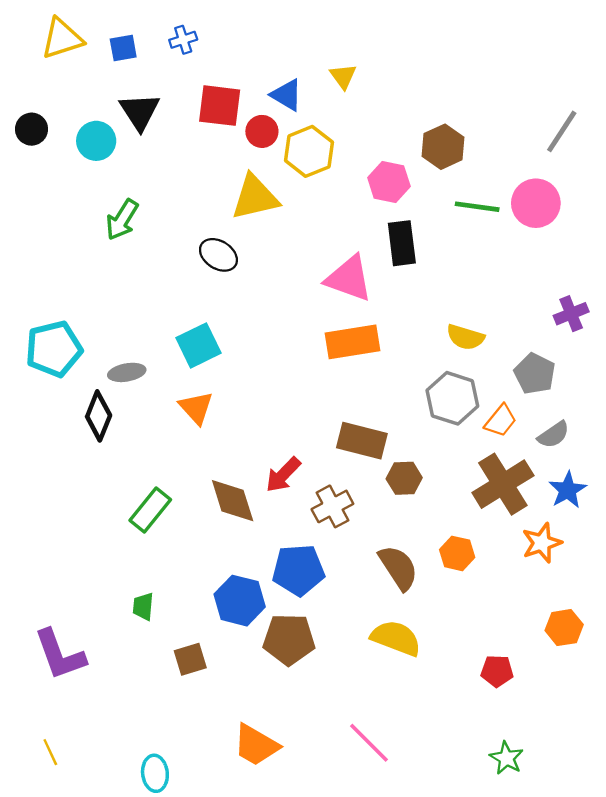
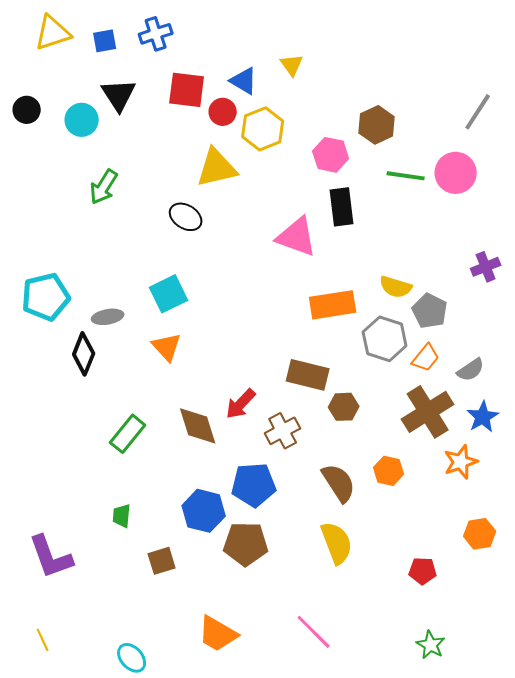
blue cross: (183, 40) -> (156, 34), size x1.4
orange rectangle: (352, 342) -> (333, 305), moved
gray pentagon: (535, 374) -> (430, 311), moved
yellow semicircle: (396, 638) -> (337, 543), turned 48
cyan ellipse: (155, 773) -> (132, 658), turned -36

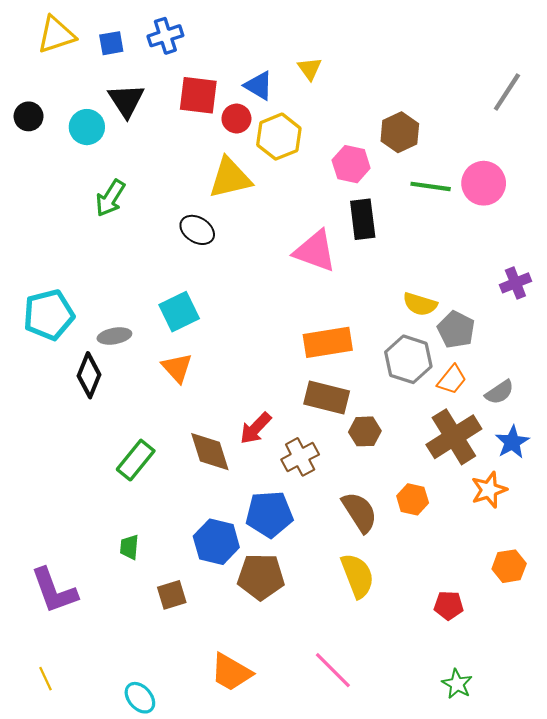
gray line: (478, 112) -> (507, 92), moved
orange rectangle: (333, 305) -> (328, 342), moved

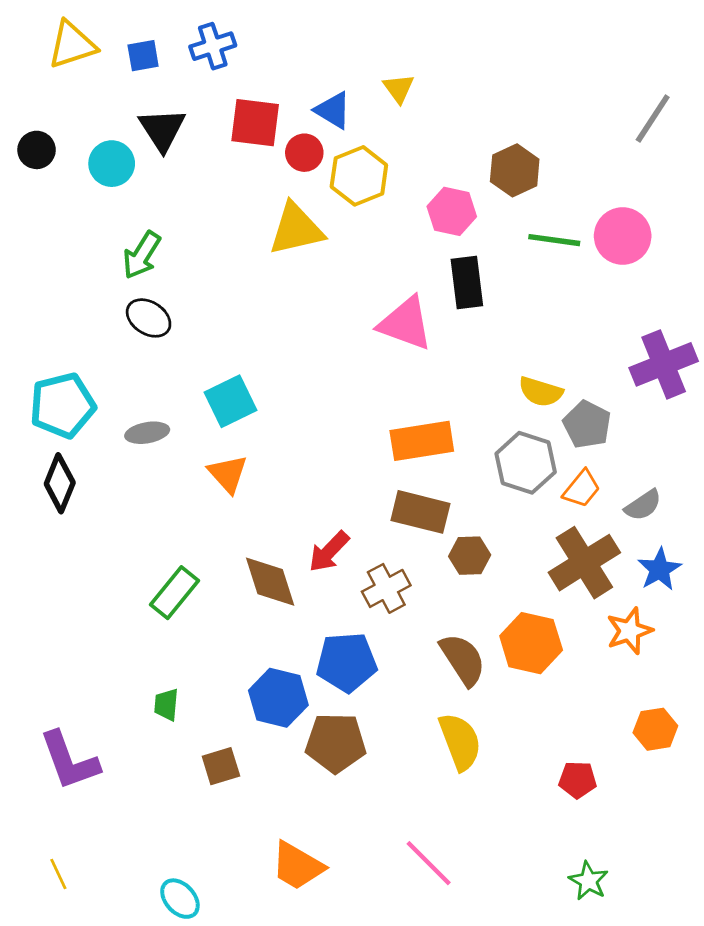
black ellipse: (197, 230) -> (149, 318), moved
purple cross: (515, 283) -> (664, 364), size x1.6
black diamond: (89, 375) -> (60, 483), moved
orange hexagon: (413, 499) -> (531, 643), size x1.5

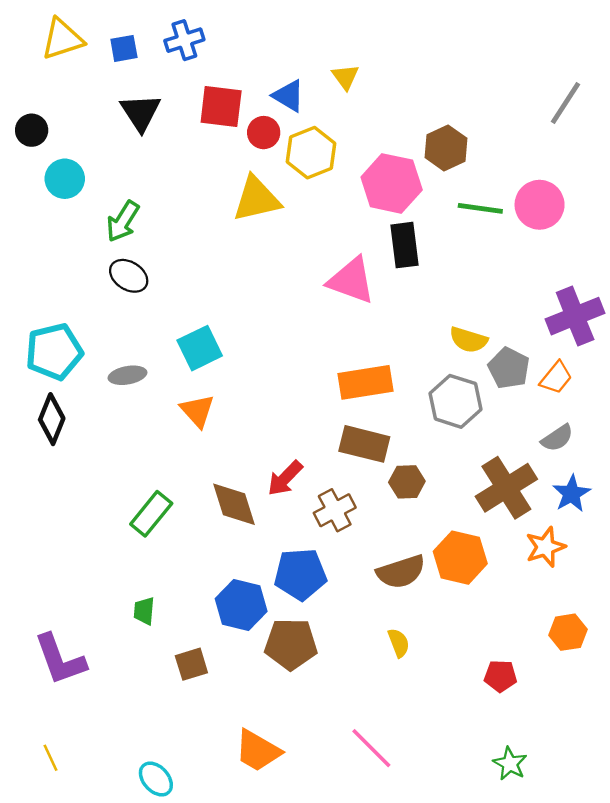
cyan circle: (112, 164) -> (65, 179), moved
pink hexagon: (452, 211) -> (392, 183), size x1.4
orange trapezoid: (582, 489) -> (556, 378), moved
brown semicircle: (463, 660) -> (401, 572), turned 105
yellow semicircle: (460, 741) -> (399, 643), size x0.6

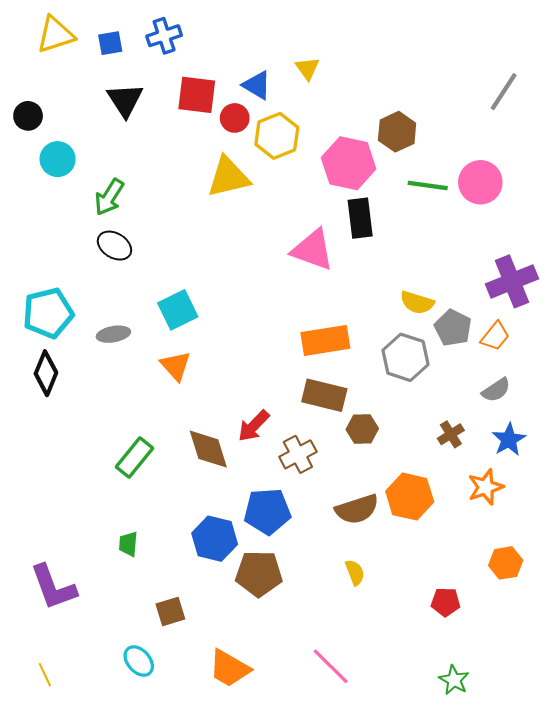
brown cross: (506, 488) -> (451, 434), size x0.5
brown square: (191, 664) -> (170, 611), moved
cyan ellipse: (156, 779) -> (139, 661), moved

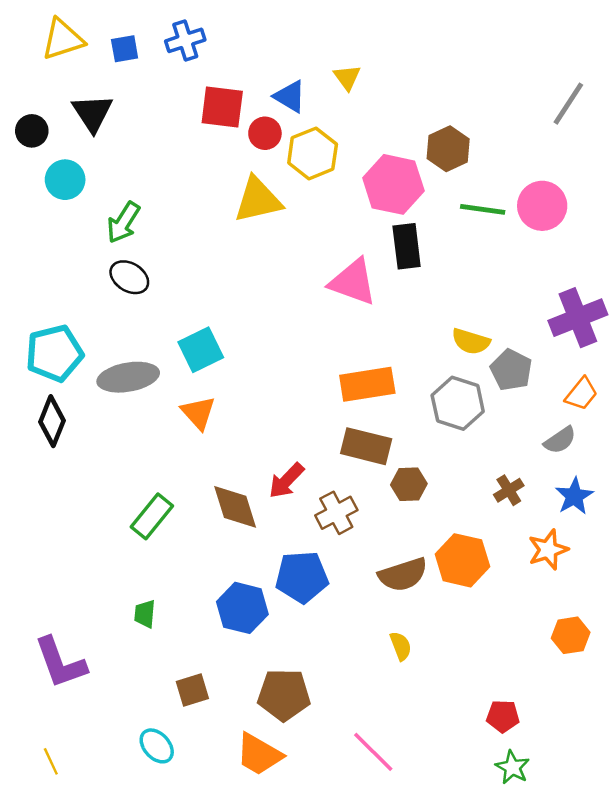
black triangle: (125, 100) -> (92, 113), moved
gray ellipse: (113, 334) -> (128, 377), size x1.6
orange trapezoid: (495, 336) -> (581, 394), moved
brown pentagon: (259, 573) -> (284, 695), moved
red pentagon: (446, 602) -> (503, 716), moved

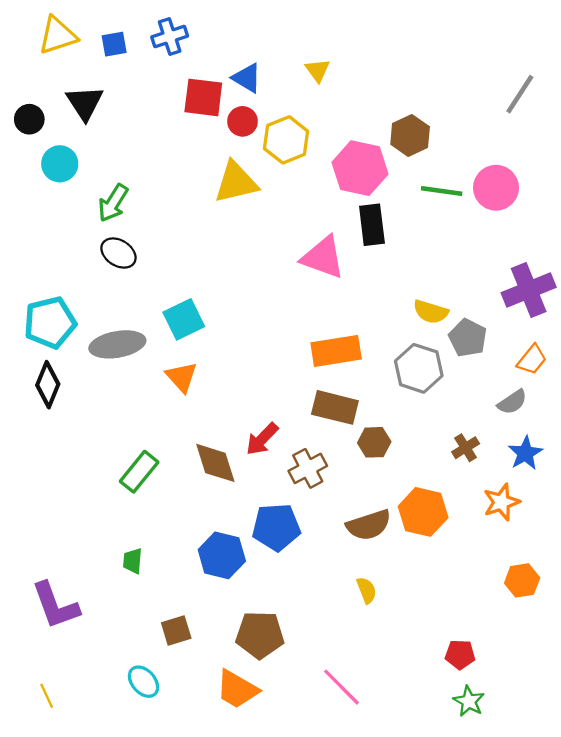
blue triangle: (290, 96) -> (247, 78), moved

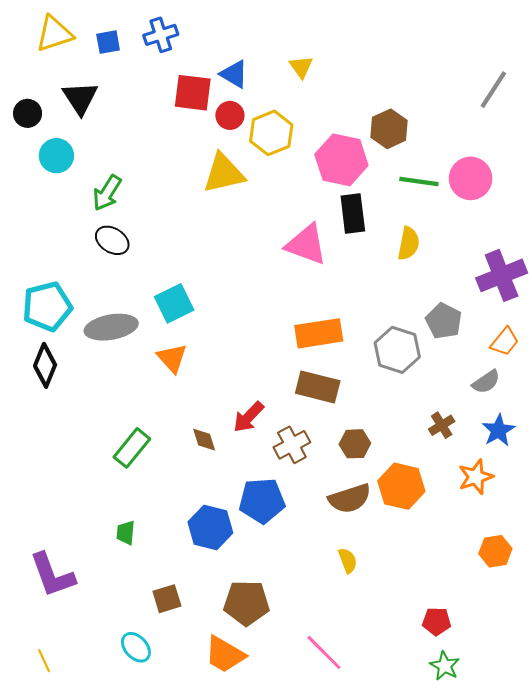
yellow semicircle: (431, 312) -> (409, 243), moved, turned -96
brown hexagon: (374, 442) -> (355, 444), moved
brown diamond: (215, 463) -> (204, 440), size x0.6

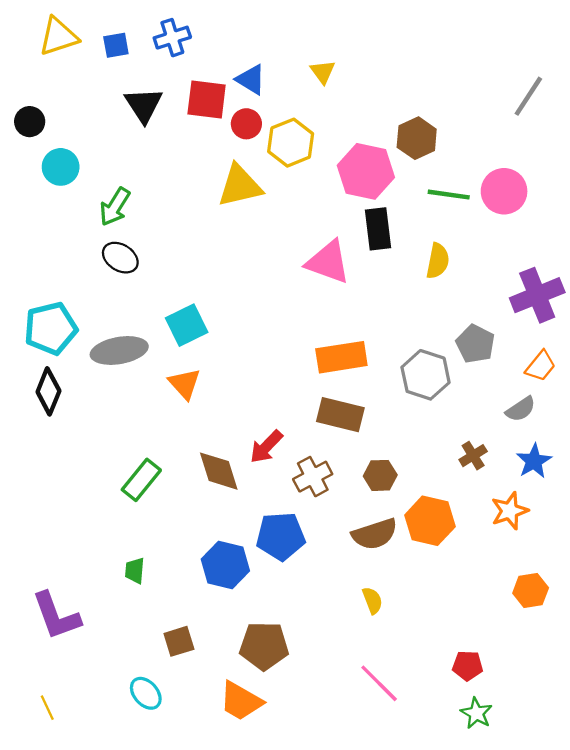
black triangle: (80, 98) -> (144, 105), moved
brown diamond: (204, 440) -> (219, 471), size x1.6
pink line: (324, 652) -> (379, 683), moved

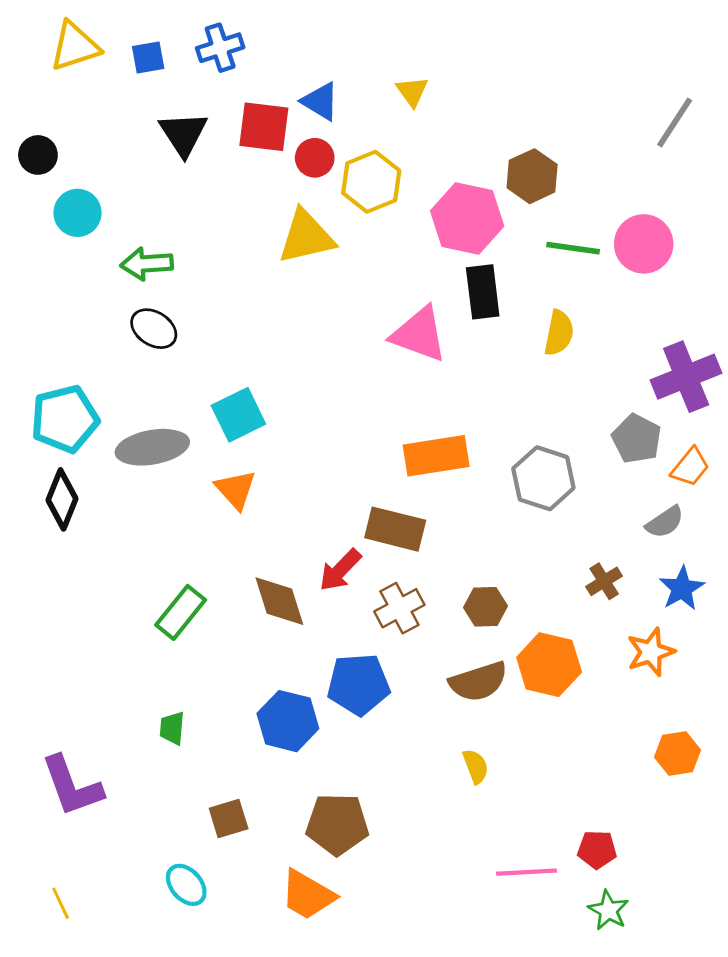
green arrow: (115, 207) -> (147, 264), turned 54
gray pentagon: (475, 344) -> (637, 439), moved
brown rectangle: (340, 415) -> (395, 529), moved
pink line: (379, 683) -> (526, 872), moved, turned -48

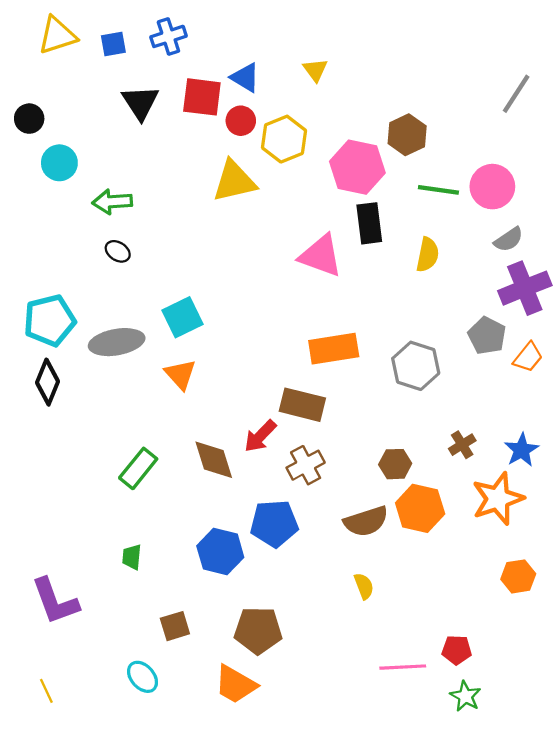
black ellipse: (154, 329) -> (118, 251), size x0.7
gray semicircle: (665, 522) -> (509, 239), moved
brown hexagon: (486, 607) -> (395, 464), moved
orange star: (651, 652) -> (498, 499), size x1.4

